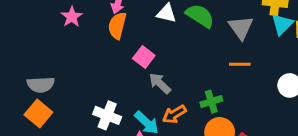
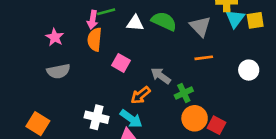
gray arrow: (160, 83) -> (161, 76), moved
gray semicircle: (41, 85) -> (58, 71), moved
orange arrow: (174, 114) -> (140, 95), moved

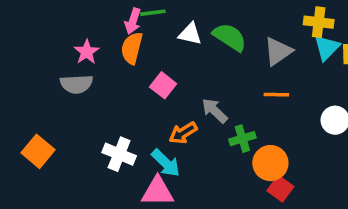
gray triangle: (200, 26) -> (278, 51), turned 30
pink star: (55, 37) -> (87, 52), moved
orange circle: (195, 118) -> (270, 163), moved

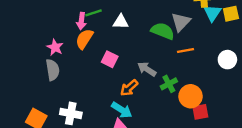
green semicircle: (230, 37) -> (163, 31), moved
orange semicircle: (132, 48) -> (84, 39), turned 30
gray semicircle: (76, 84) -> (53, 70), turned -85
white cross: (119, 154) -> (71, 113), moved
red square: (280, 189) -> (200, 112), turned -35

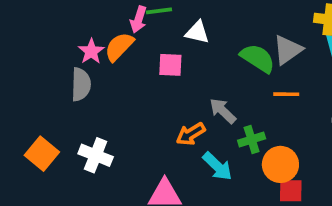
orange semicircle: (84, 39) -> (119, 47), moved
pink square: (110, 59) -> (170, 65), moved, turned -35
cyan arrow: (122, 110) -> (217, 166), moved

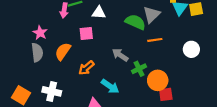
orange semicircle: (119, 47) -> (63, 51), moved
orange arrow: (191, 134) -> (86, 68), moved
cyan arrow: (217, 166) -> (110, 86), moved

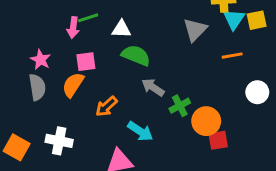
green semicircle: (135, 22) -> (136, 55), moved
pink square: (86, 33) -> (86, 62), moved
orange line: (155, 40) -> (232, 56), moved
white circle: (191, 49) -> (257, 92), moved

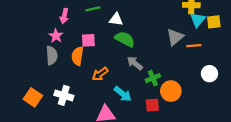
pink arrow: (73, 28) -> (64, 16), moved
gray triangle: (195, 30) -> (175, 37), moved
orange semicircle: (73, 85) -> (78, 56), turned -30
red square: (218, 140) -> (152, 105), moved

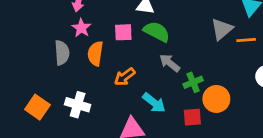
pink star: (56, 36) -> (81, 28), moved
pink square: (88, 40) -> (123, 32), moved

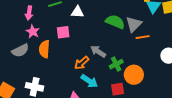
green semicircle: (157, 32) -> (115, 22), moved
orange line: (246, 40) -> (143, 37), moved
gray semicircle: (62, 53) -> (20, 50), turned 72
orange arrow: (125, 77) -> (82, 63), moved

